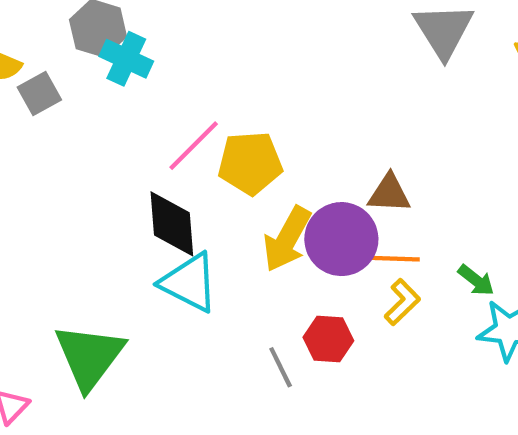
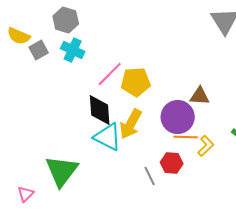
cyan cross: (126, 59) -> (73, 50), moved
yellow arrow: (287, 239) -> (131, 124), moved
orange line: (394, 259) -> (186, 137), moved

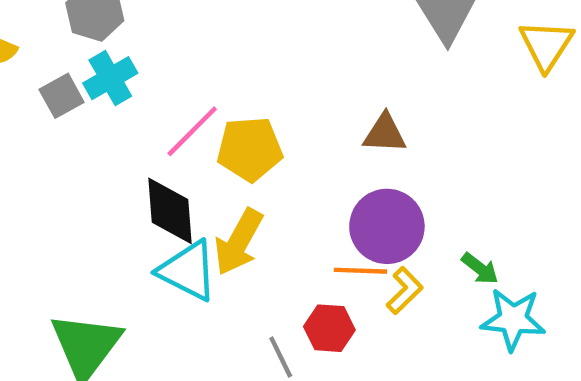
gray square: (39, 50) -> (62, 96), moved
cyan cross: (73, 50) -> (110, 78), turned 35
brown triangle: (200, 96) -> (385, 133), moved
purple circle: (178, 117) -> (387, 226), moved

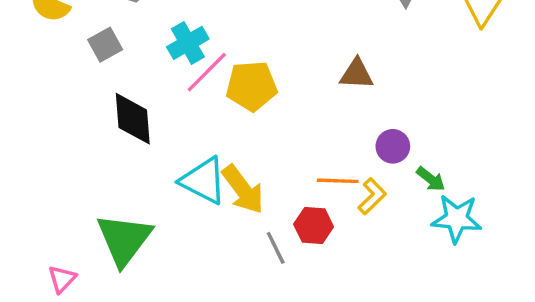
cyan cross: (110, 78) -> (188, 43), moved
black diamond: (170, 211) -> (133, 119), moved
purple circle: (387, 226) -> (393, 146), moved, size x0.6
yellow arrow: (239, 242) -> (243, 189), moved, turned -66

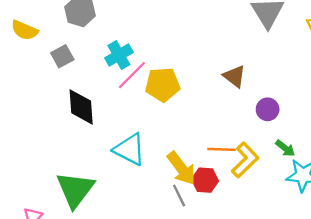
brown triangle: (357, 74) -> (235, 76), turned 35
purple circle: (393, 146) -> (268, 109), moved
yellow arrow: (243, 189) -> (181, 168), moved
yellow L-shape: (372, 196) -> (245, 160), size x1.4

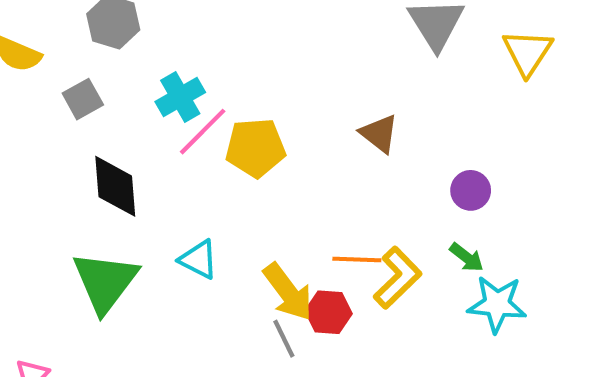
purple circle: (268, 109) -> (471, 190), moved
cyan triangle: (130, 149) -> (199, 259), size x0.7
green triangle: (75, 190) -> (105, 282), moved

